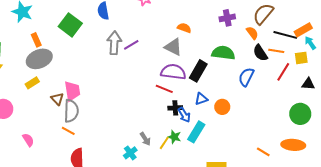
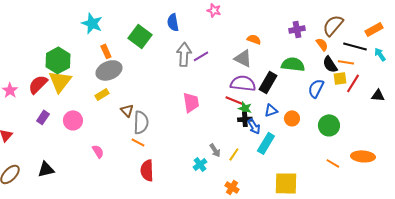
orange rectangle: (303, 30) -> (374, 29), moved
yellow square: (301, 58) -> (340, 78), moved
pink trapezoid: (72, 91) -> (191, 102), moved
green circle: (300, 114) -> (329, 125), moved
green star: (174, 137) -> (245, 108), moved

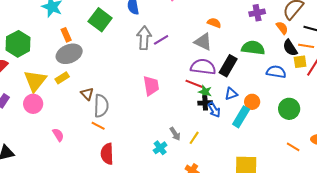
yellow triangle: (60, 81) -> (35, 81), moved
blue semicircle: (316, 88) -> (276, 72), turned 72
cyan rectangle: (266, 143) -> (241, 117), moved

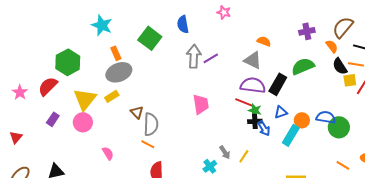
green semicircle: (253, 48) -> (303, 66), turned -30
blue semicircle: (276, 72) -> (326, 117), moved

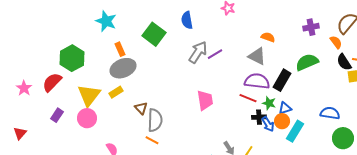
gray arrow: (194, 56) -> (198, 52), turned 30
green star: (255, 110) -> (269, 103), moved
orange circle: (302, 120) -> (282, 121), moved
green circle: (339, 127) -> (343, 138), moved

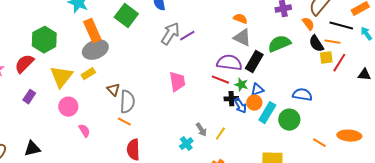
orange rectangle: (120, 49) -> (92, 31), size x1.6
gray triangle: (257, 56) -> (242, 38), moved
pink circle: (87, 118) -> (68, 107), moved
green circle: (343, 138) -> (289, 120), moved

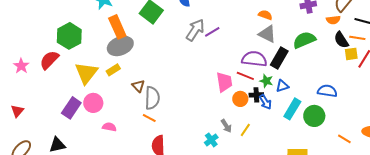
orange semicircle: (308, 24) -> (333, 20), turned 120
pink trapezoid: (177, 82) -> (224, 82), moved
purple rectangle: (29, 97) -> (71, 108), moved, size x1.5
orange circle: (254, 103) -> (240, 99), moved
pink semicircle: (84, 131) -> (109, 127), turned -48

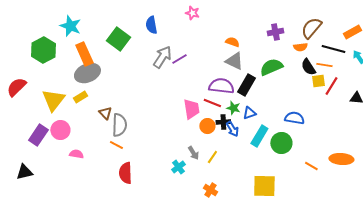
green hexagon: (69, 36) -> (43, 50), moved

